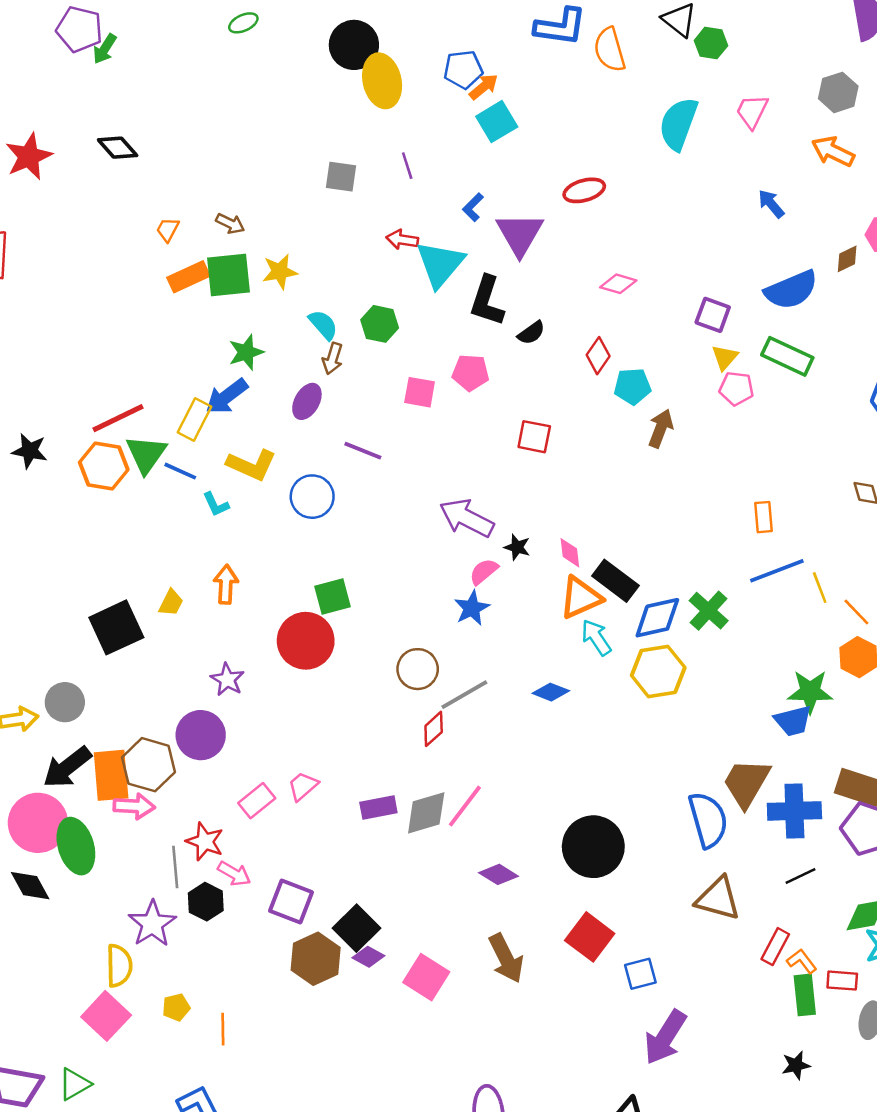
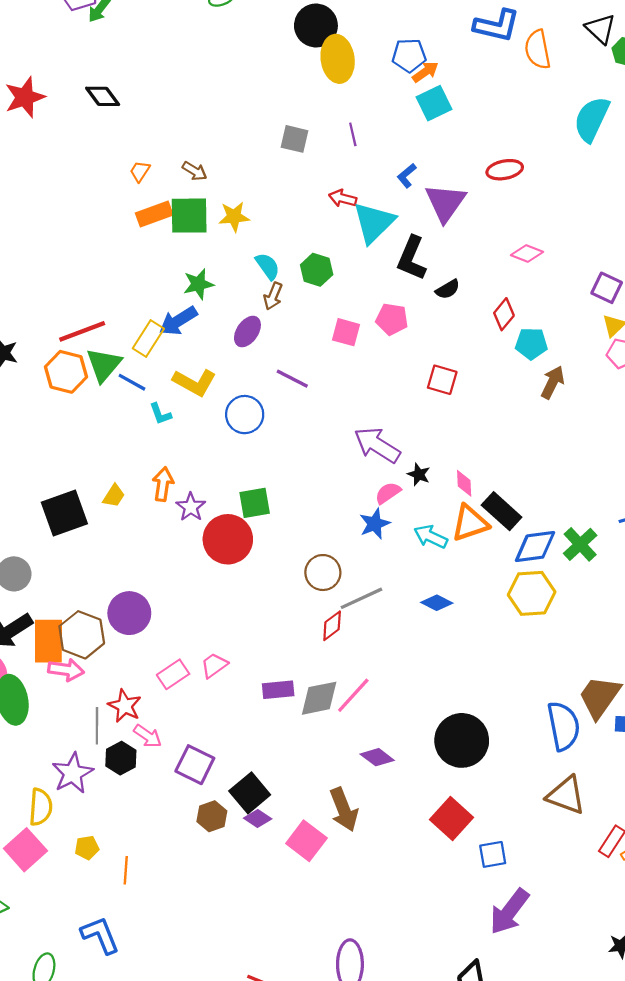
cyan arrow: (596, 637) -> (431, 537), moved, turned -36
purple star: (227, 680) -> (191, 507), moved
brown arrow: (506, 958) -> (344, 810), moved
brown hexagon: (316, 959) -> (212, 816), size x0.7

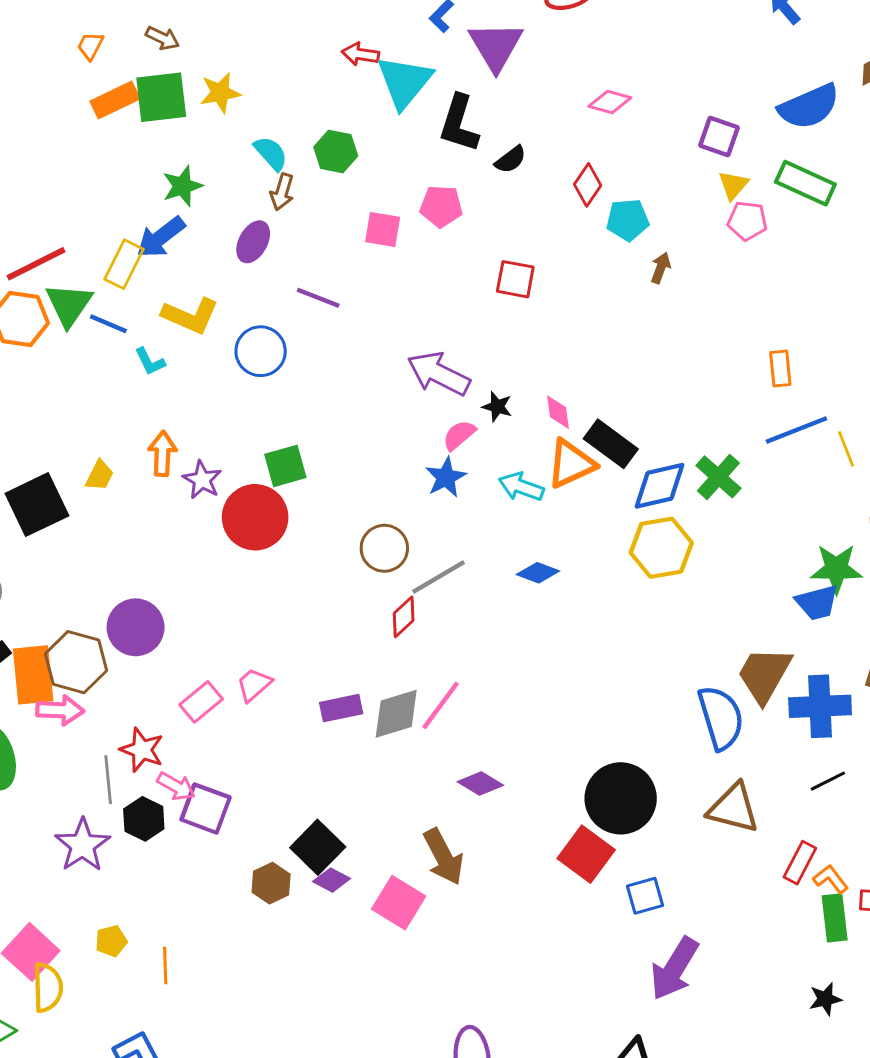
brown arrow: (553, 382) -> (661, 268), size x0.7
black circle: (462, 740) -> (621, 798), moved
purple square: (195, 765) -> (206, 809), moved
yellow semicircle: (41, 807) -> (48, 987), moved

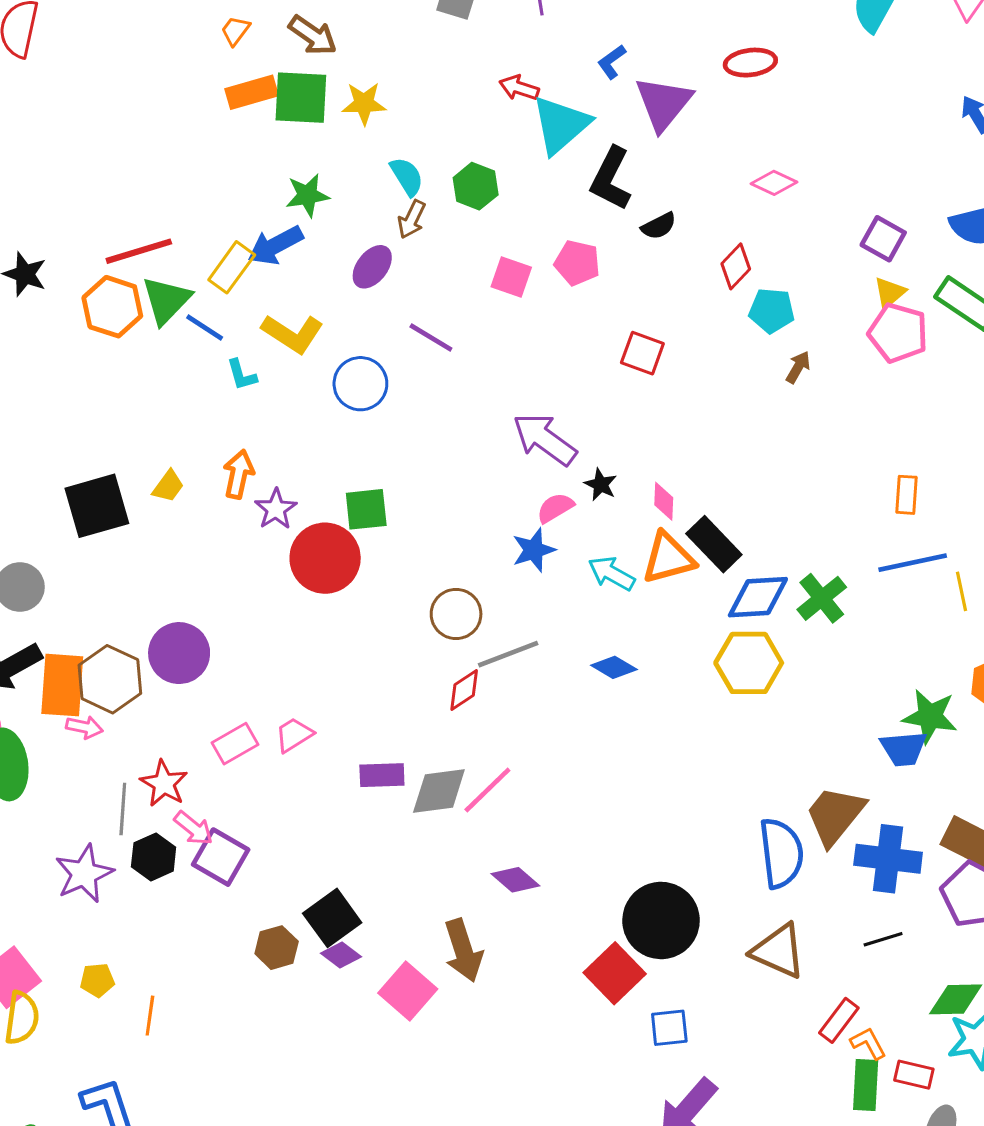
brown arrow: (162, 38) -> (313, 35), size x1.4
pink pentagon: (747, 221) -> (898, 333), size x1.4
pink arrow: (60, 710) -> (84, 727), size x0.7

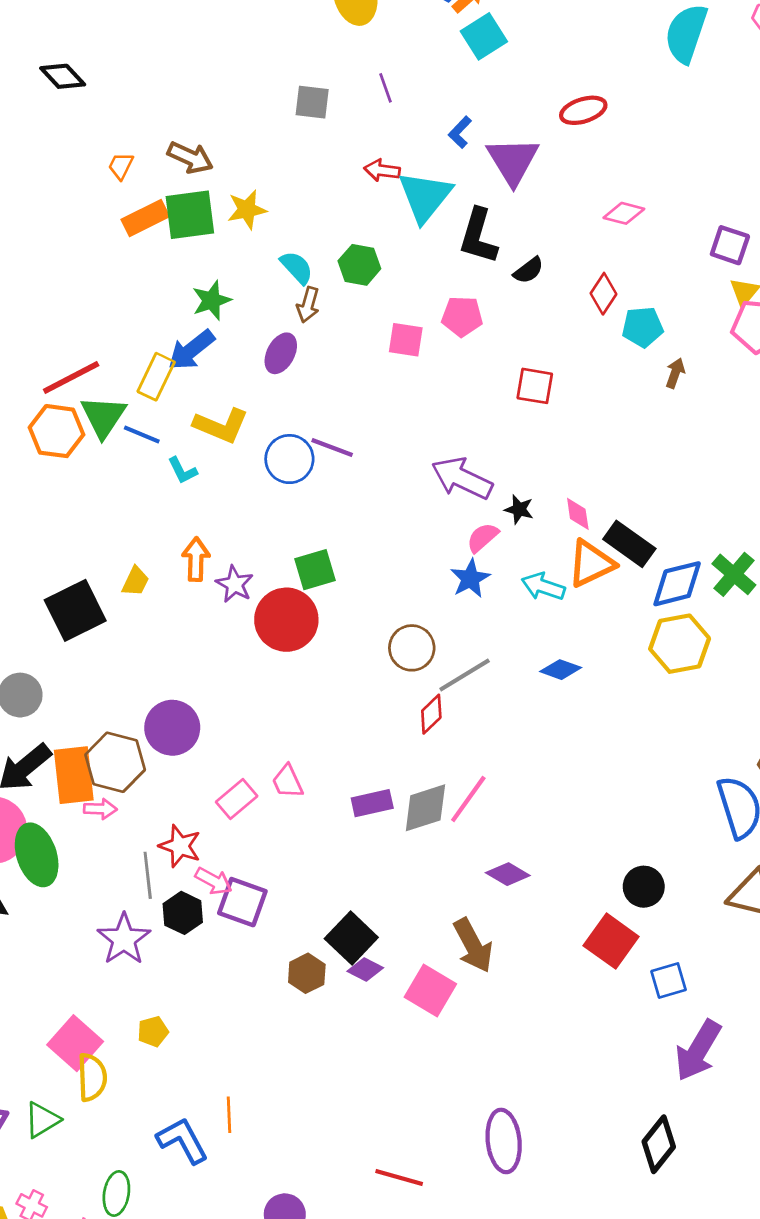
purple line: (431, 337) -> (332, 447), moved
pink trapezoid: (294, 735) -> (288, 782), turned -72
black circle: (661, 920) -> (644, 887), size x0.6
orange line: (150, 1016) -> (229, 1115), moved

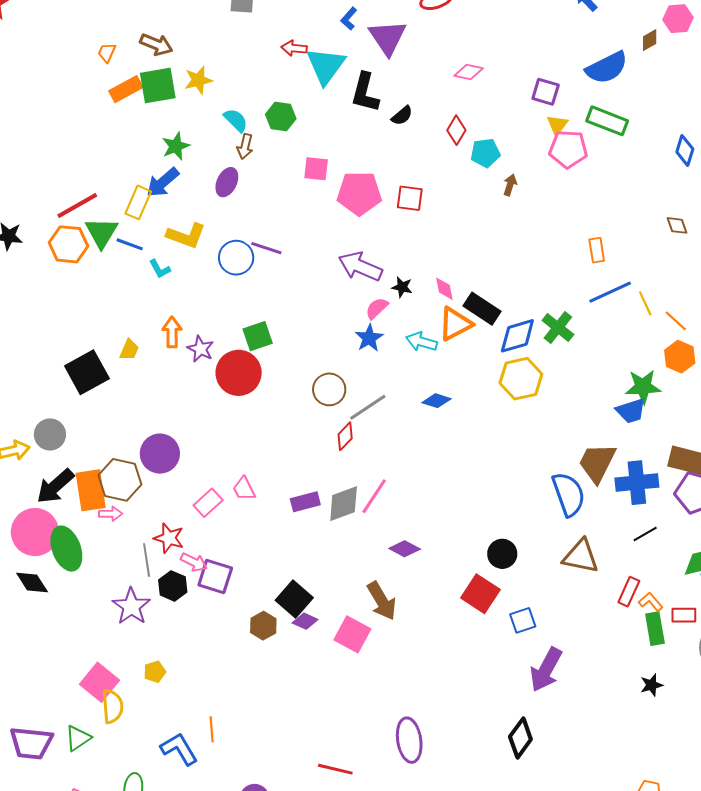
pink pentagon: (462, 316) -> (359, 193), moved, size x1.5

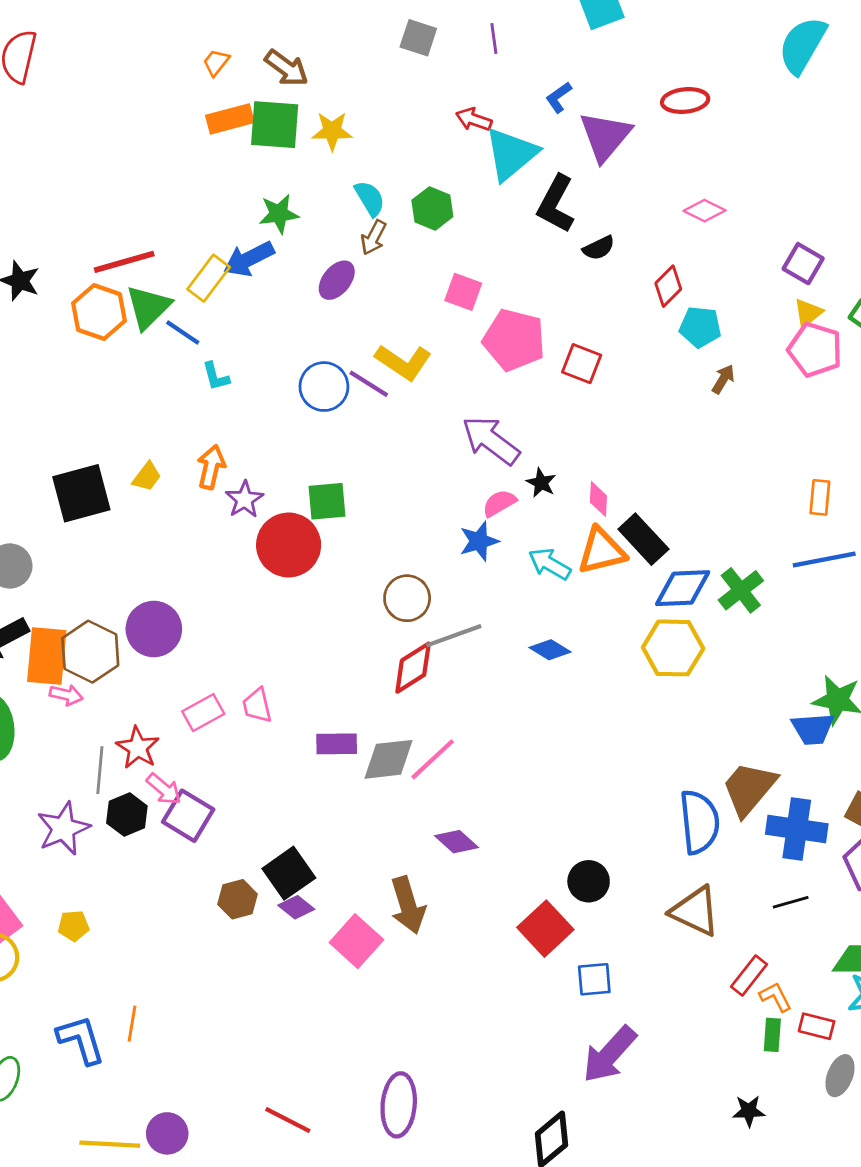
yellow L-shape: (186, 236) -> (403, 362), moved
red diamond: (345, 436) -> (413, 668), size x1.4
green rectangle: (655, 629) -> (772, 1035), size x0.7

